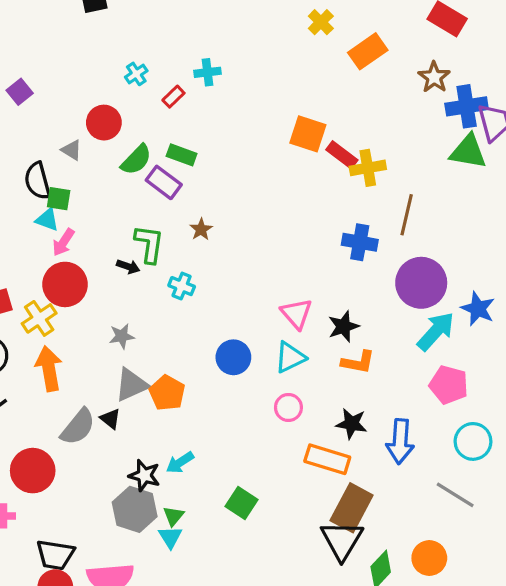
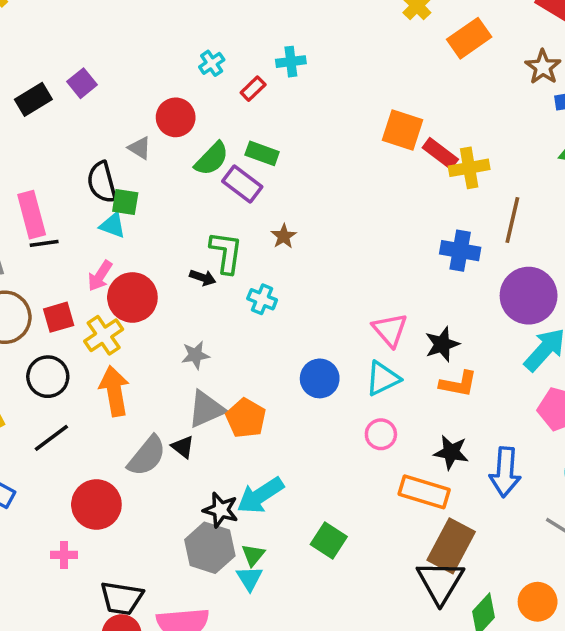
pink arrow: (63, 242) -> (100, 276), moved
cyan arrow: (180, 463) -> (260, 496), size x1.5

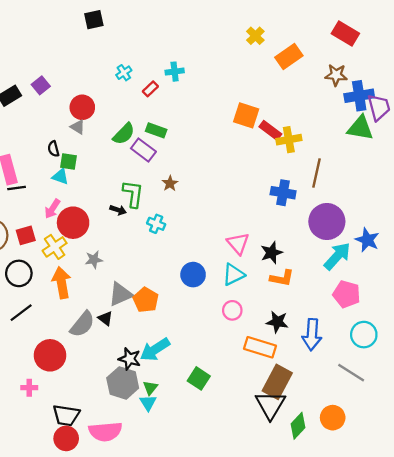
brown star: (543, 67) -> (336, 75), turned -30
red circle: (176, 117) -> (82, 107), moved
black semicircle: (102, 182) -> (53, 149), size x0.6
gray star: (195, 355) -> (94, 260), moved

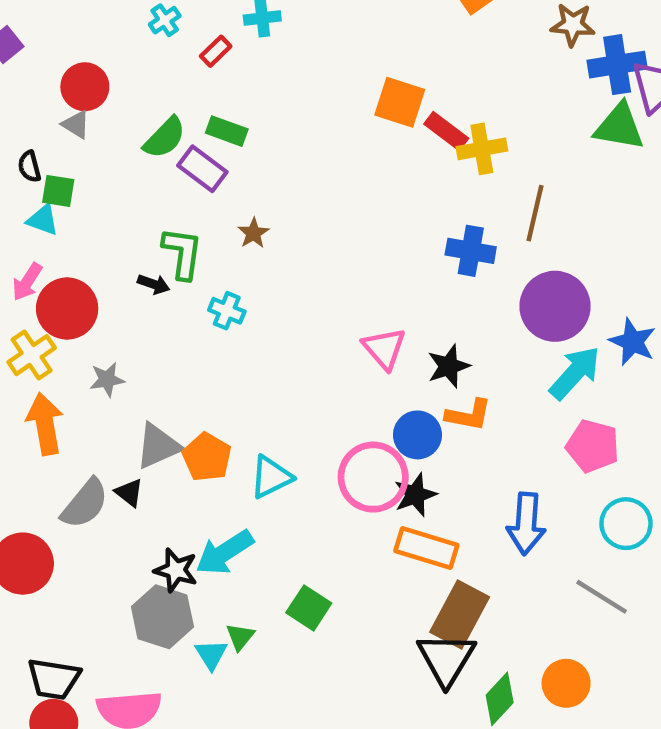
blue circle: (193, 275) -> (418, 435), moved
cyan triangle: (233, 275) -> (271, 477), moved
pink circle: (232, 310) -> (373, 477), size x1.8
black star: (277, 322) -> (415, 495), moved, turned -30
green triangle: (150, 388) -> (240, 637), moved

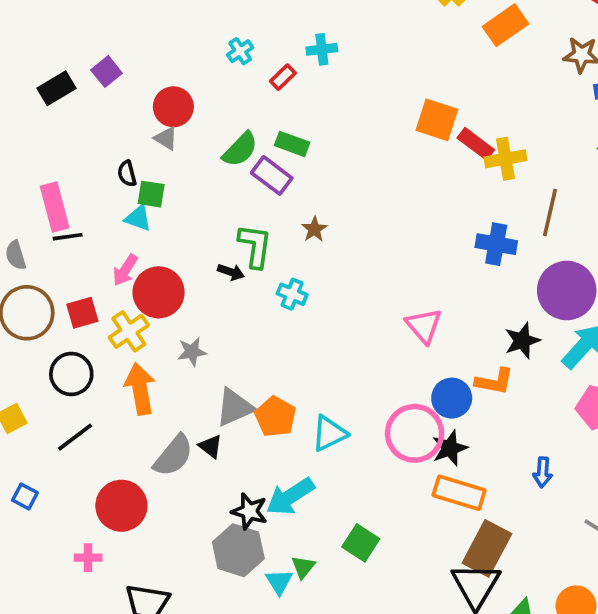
black star: (449, 366) -> (522, 341), moved
blue arrow: (526, 524) -> (543, 472), size x0.6

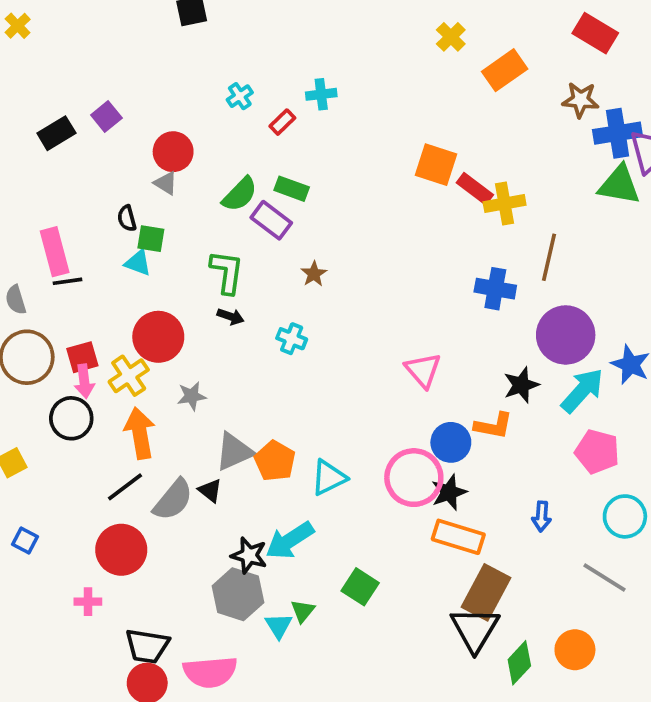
green L-shape: (255, 246) -> (227, 272), moved
pink arrow: (125, 270) -> (84, 381), moved, turned -40
black line: (75, 437) -> (125, 487), moved

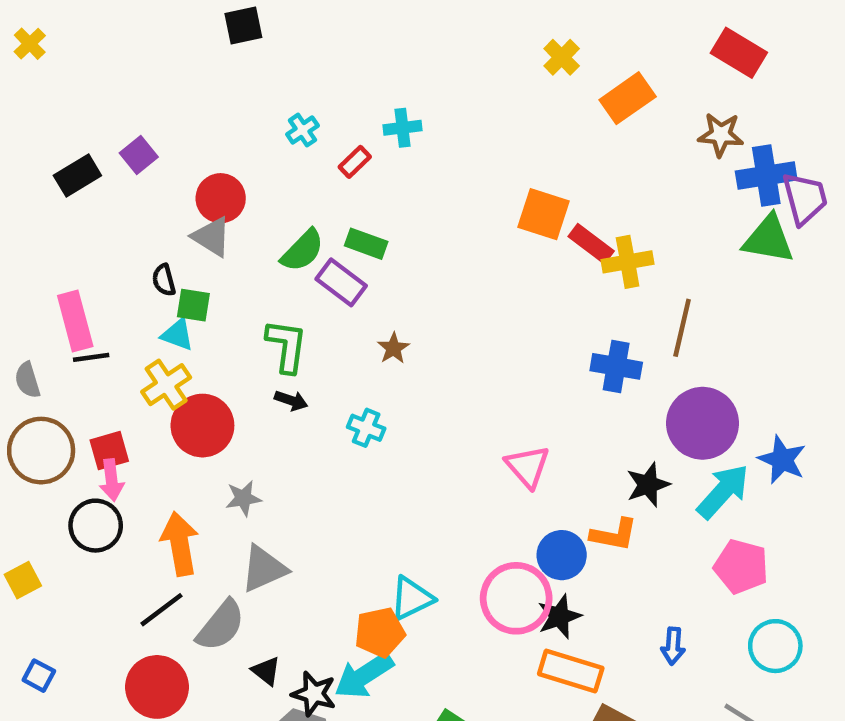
gray triangle: (166, 183) -> (212, 237), size x1.4
yellow cross: (129, 376) -> (166, 385), moved
gray triangle: (234, 452) -> (264, 569), moved
orange pentagon: (275, 461) -> (380, 632), moved, turned 30
black triangle: (210, 491) -> (266, 671), moved

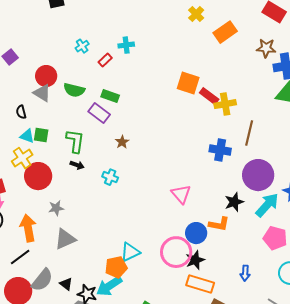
green semicircle: (302, 251) -> (74, 90), moved, turned 60
green square: (193, 305) -> (41, 135), moved
gray semicircle: (221, 626) -> (42, 280), moved

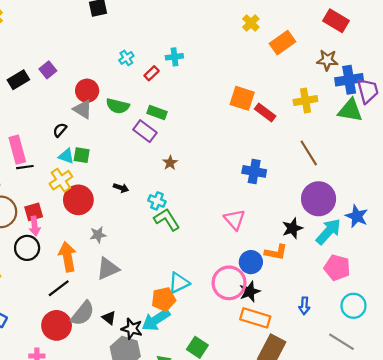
yellow cross: (225, 104) -> (305, 101), moved
black semicircle: (21, 112) -> (60, 130), turned 56
brown line: (249, 133) -> (309, 153), turned -45
green L-shape: (75, 141) -> (167, 220), moved, turned -40
blue cross: (220, 150) -> (254, 171), moved

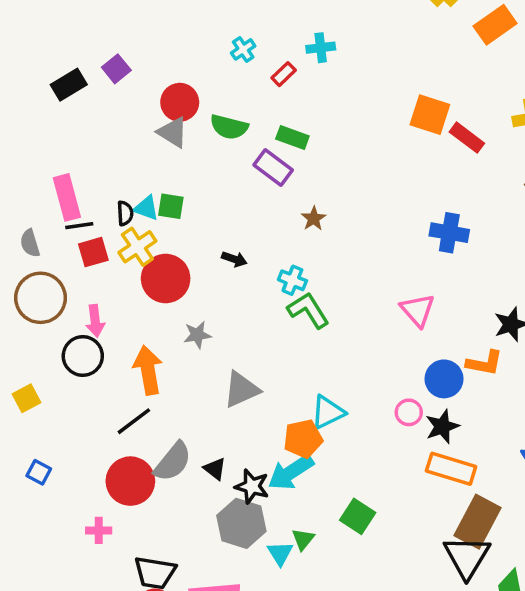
black semicircle: (60, 130) -> (125, 213), moved, turned 136
red square: (34, 212) -> (93, 252), moved
gray triangle: (108, 269) -> (241, 389), moved
pink circle: (229, 283) -> (409, 412), size x0.5

